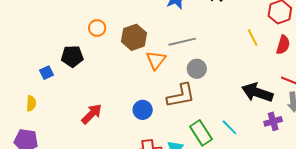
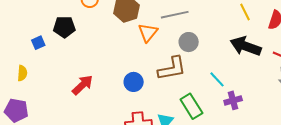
black arrow: (257, 92) -> (246, 46), moved
purple cross: (273, 121) -> (233, 100), moved
cyan line: (229, 127) -> (217, 79), moved

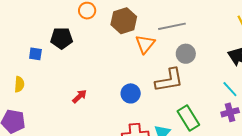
blue square: (38, 43) -> (35, 54), turned 32
cyan line: (217, 79) -> (230, 89), moved
red arrow: (82, 85) -> (80, 96), size x0.7

